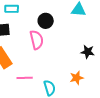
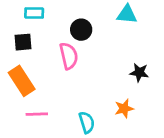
pink line: (25, 78) -> (37, 114), moved

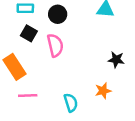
black circle: (81, 30) -> (58, 14), moved
black square: (23, 42) -> (29, 33), moved, turned 35

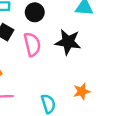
black star: (116, 60) -> (68, 42), moved, size x1.5

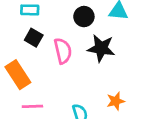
black circle: (35, 12) -> (84, 17), moved

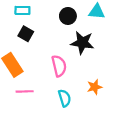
pink semicircle: (63, 51) -> (59, 66), moved

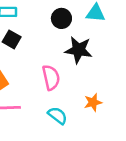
cyan semicircle: (65, 98) -> (58, 115), turned -35

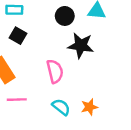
orange star: (93, 102) -> (89, 107), moved

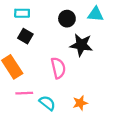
cyan semicircle: (61, 107) -> (47, 103), moved
orange star: (89, 107) -> (80, 103), moved

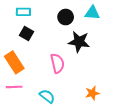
pink line: (24, 93) -> (14, 87), moved
orange star: (80, 103) -> (92, 93), moved

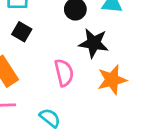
orange star: (92, 93) -> (112, 80), moved, size x1.5

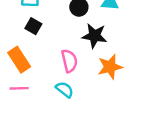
cyan semicircle: (50, 118) -> (65, 90), moved

